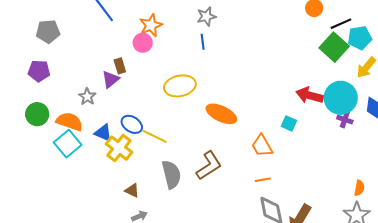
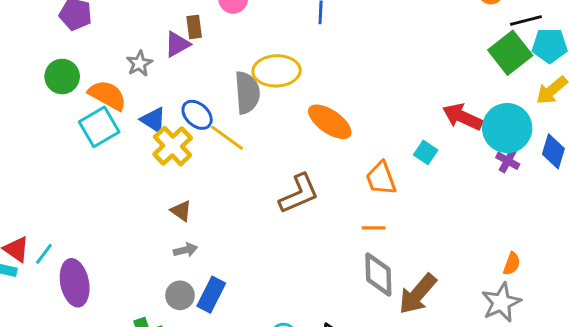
gray semicircle: (171, 174) -> (247, 93), moved

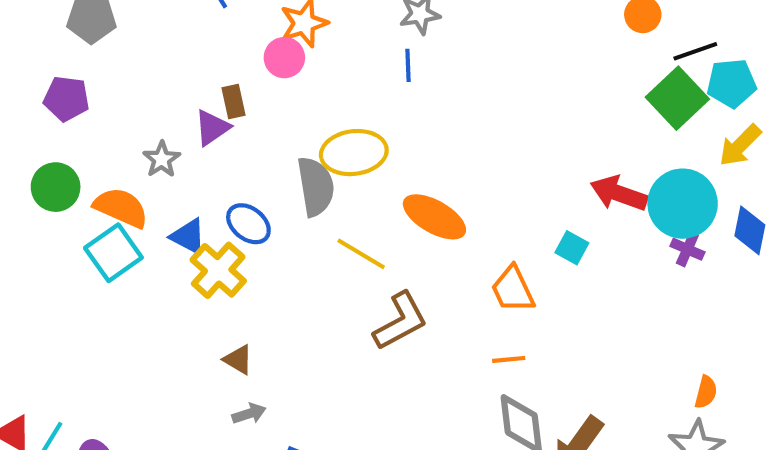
yellow line: (227, 138) -> (361, 254), moved

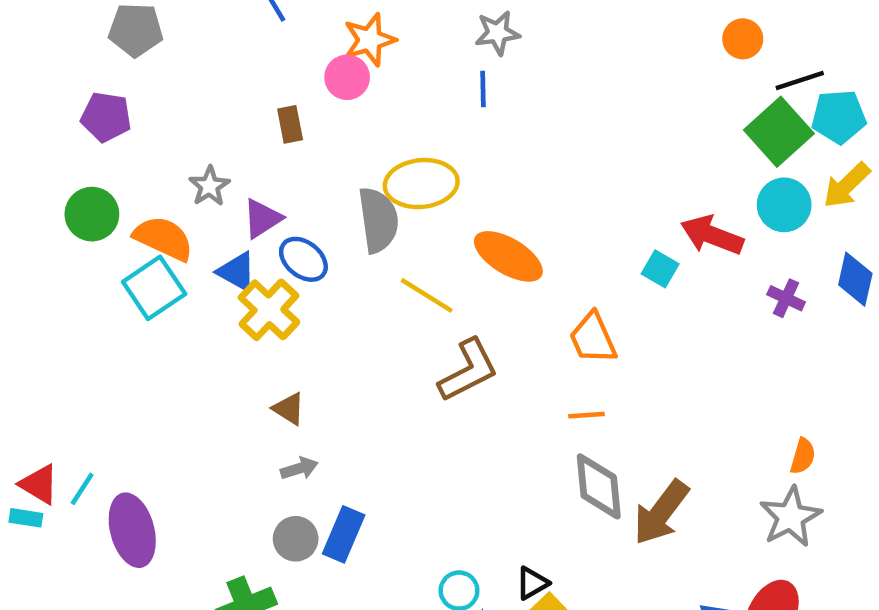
purple triangle: (212, 128) -> (262, 218), moved
cyan circle: (683, 204) -> (784, 205), moved, size x0.7
cyan square: (572, 248) -> (660, 269), moved

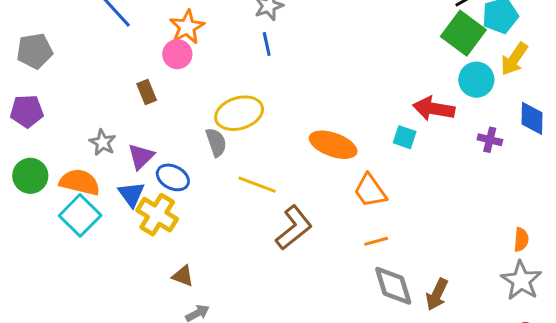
gray semicircle: (378, 220) -> (216, 142), size x0.7
orange ellipse: (508, 256) -> (333, 145), moved
blue triangle: (237, 272) -> (131, 194), turned 36
brown arrow: (661, 512) -> (437, 294), size x0.7

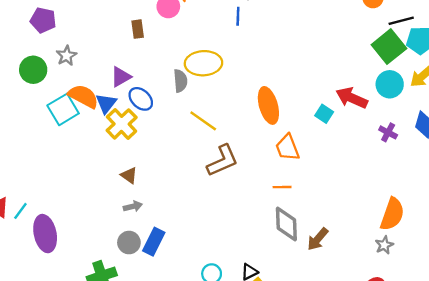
gray star: (103, 142) -> (66, 56), moved
orange ellipse: (333, 145) -> (268, 105), turned 40
orange semicircle: (80, 182) -> (83, 96), moved
orange semicircle: (521, 240) -> (392, 214), size x1.8
gray star: (521, 280) -> (384, 245), size x0.6

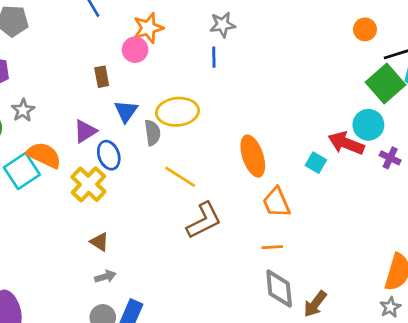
cyan circle: (390, 84) -> (368, 125), moved
blue ellipse: (141, 99) -> (109, 155), turned 30
blue triangle: (106, 103) -> (126, 111), moved
purple cross: (388, 132) -> (390, 158), moved

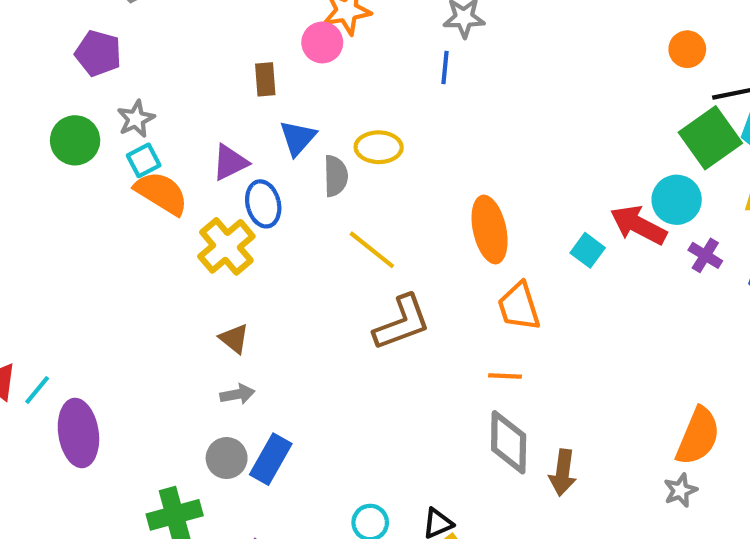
yellow ellipse: (178, 112) -> (379, 147), size x0.7
cyan square: (22, 171) -> (144, 160), moved, size x0.6
brown arrow: (315, 304) -> (563, 473), turned -36

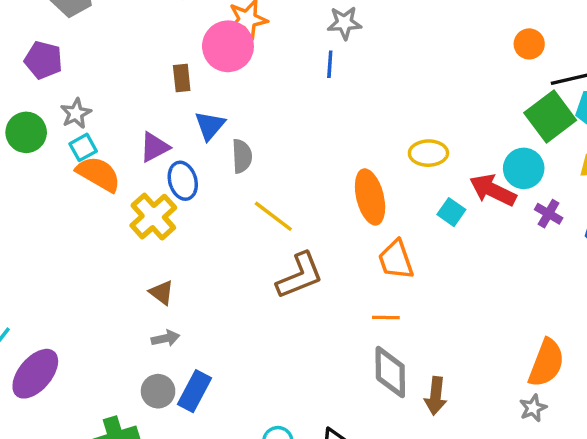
pink circle: (322, 42) -> (228, 46), size x1.5
yellow ellipse: (379, 147) -> (428, 153), moved
purple ellipse: (78, 433) -> (35, 374), turned 50

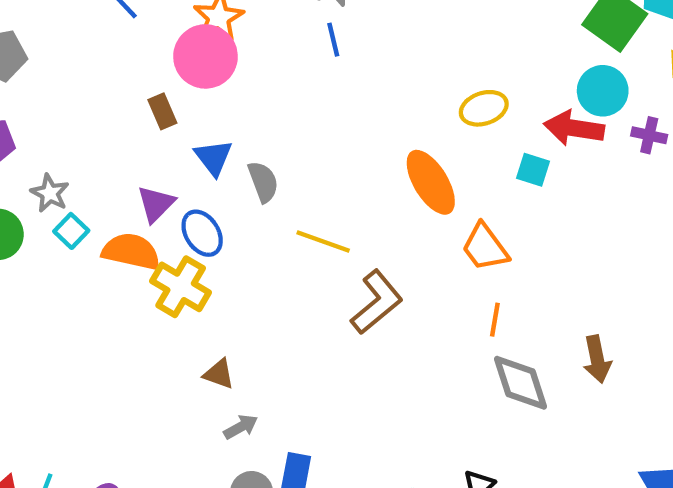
orange semicircle: (98, 174) -> (131, 251), moved
orange line: (386, 317) -> (495, 320), turned -64
brown arrow: (436, 396) -> (597, 359), moved

